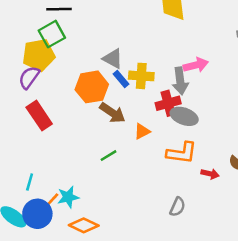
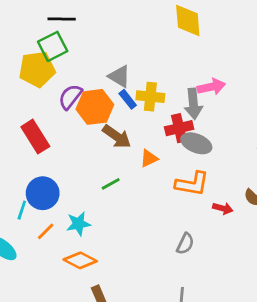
purple semicircle: (29, 77) -> (70, 97), moved
cyan star: (68, 197) -> (78, 224), moved
blue circle: (37, 214) -> (43, 193), moved

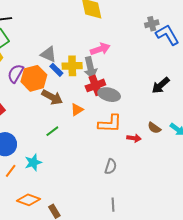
pink arrow: (211, 87) -> (100, 49), moved
gray arrow: (193, 104) -> (90, 68), moved
orange diamond: (80, 260) -> (29, 200), moved

